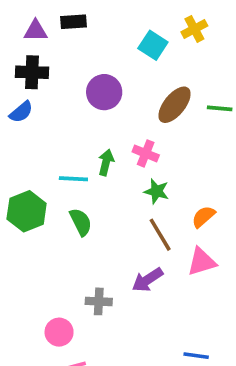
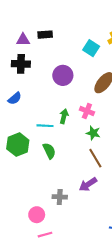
blue semicircle: (21, 112) -> (15, 98), moved

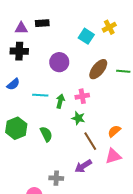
pink cross: (87, 111) -> (82, 96), turned -32
cyan line: (45, 126) -> (40, 95), moved
green star: (93, 133) -> (78, 118), moved

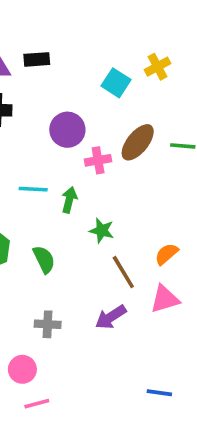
pink cross: (82, 96) -> (98, 160), moved
gray cross: (56, 178) -> (48, 324), moved

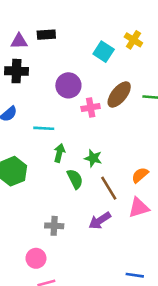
yellow cross: (158, 67) -> (133, 40), turned -30
green arrow: (69, 200) -> (59, 153), moved
green semicircle: (44, 259) -> (75, 179), moved

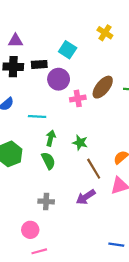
black rectangle: (46, 35) -> (39, 64), moved
yellow cross: (133, 40) -> (105, 33), moved
cyan square: (104, 52) -> (68, 50), moved
green semicircle: (75, 179) -> (48, 161), moved

